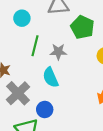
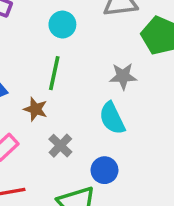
green line: (35, 46) -> (54, 73), moved
gray cross: (18, 93) -> (60, 146), size x0.6

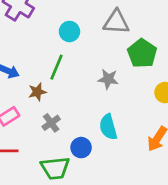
brown star: (35, 109) -> (37, 92), turned 30
cyan semicircle: (112, 118) -> (108, 127), moved

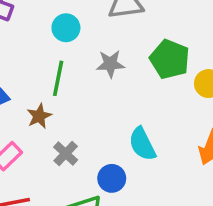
green pentagon: (142, 53) -> (170, 59), moved
gray star: (108, 79) -> (110, 64), moved

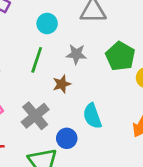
brown star: (39, 116) -> (62, 84), moved
gray cross: (66, 153) -> (35, 116), size x1.5

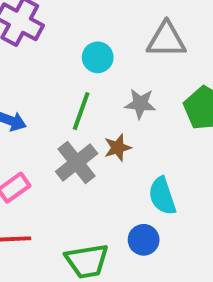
gray cross: (35, 116) -> (77, 162), moved
blue circle: (67, 138) -> (144, 240), moved

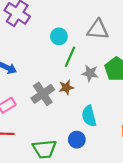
gray star: (140, 104) -> (90, 73), moved
green line: (81, 111) -> (70, 57), moved

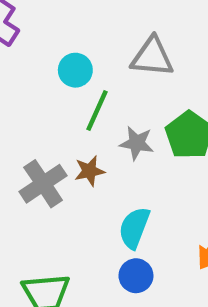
cyan semicircle: (89, 116) -> (134, 228), turned 35
blue circle: (77, 140) -> (136, 276), moved

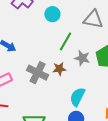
cyan circle: (75, 70) -> (52, 14), moved
gray cross: (43, 184) -> (38, 73), turned -35

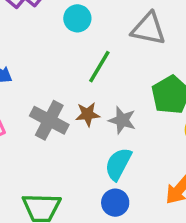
gray star: (82, 58) -> (122, 120), moved

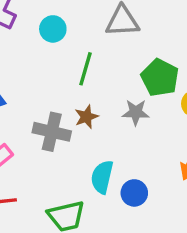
gray star: (122, 120) -> (136, 112), moved
cyan semicircle: (118, 164) -> (102, 177), moved

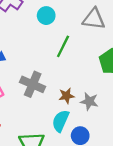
gray star: (136, 112) -> (89, 101), moved
brown star: (86, 117) -> (66, 96), moved

